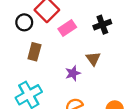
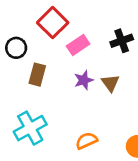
black circle: (24, 22) -> (16, 48), moved
purple star: (73, 73) -> (84, 80), moved

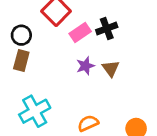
black cross: (122, 41) -> (107, 28), moved
brown rectangle: (37, 75) -> (21, 61), moved

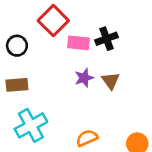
pink rectangle: (80, 32) -> (79, 43), turned 40
brown rectangle: (21, 61) -> (17, 85), moved, turned 70

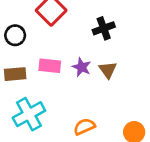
pink rectangle: (79, 43) -> (50, 66), moved
purple star: (84, 78) -> (82, 67), turned -30

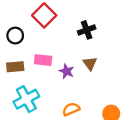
purple star: (82, 67) -> (67, 71), moved

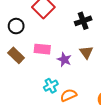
brown rectangle: (15, 67) -> (16, 55), turned 49
cyan cross: (26, 99) -> (51, 86), moved, size x0.6

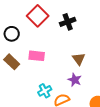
black cross: (83, 21) -> (68, 22), moved
purple star: (64, 60) -> (75, 80), moved

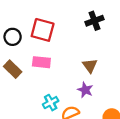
red square: (38, 16) -> (43, 30), moved, turned -30
black cross: (68, 22) -> (94, 21), moved

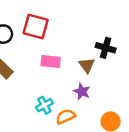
black cross: (94, 21) -> (106, 48), moved, turned 36
pink rectangle: (41, 62) -> (51, 62), moved

